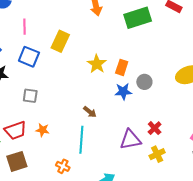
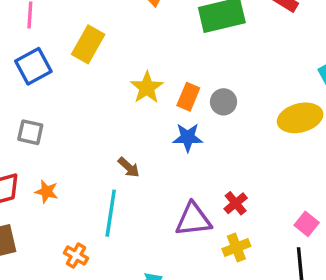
blue square: (29, 57) -> (33, 66), turned 35
gray circle: (144, 82) -> (224, 102), moved

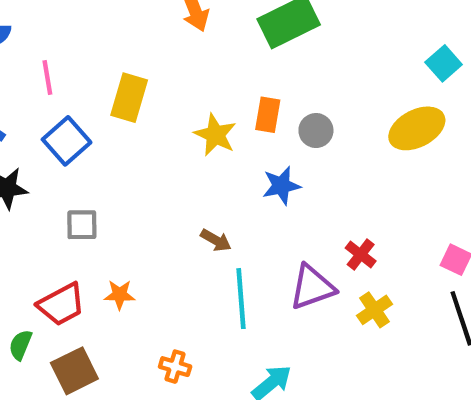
orange rectangle: (188, 97) -> (268, 115), moved
cyan line: (111, 213) -> (241, 299), moved

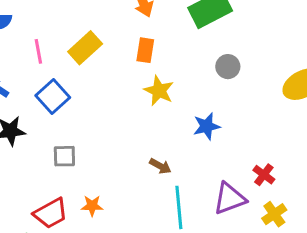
yellow rectangle: (129, 98) -> (85, 48), moved, turned 32
orange rectangle: (268, 115) -> (145, 50), moved
gray circle: (316, 131) -> (228, 67), moved

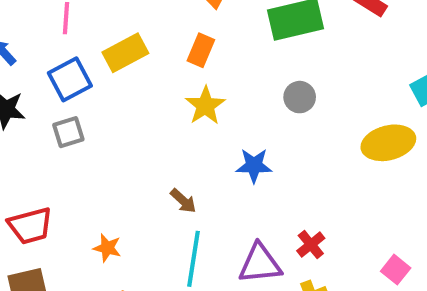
yellow rectangle: (85, 48) -> (125, 53), moved
gray square: (64, 156) -> (68, 132), moved, turned -30
orange star: (92, 206) -> (107, 248), moved

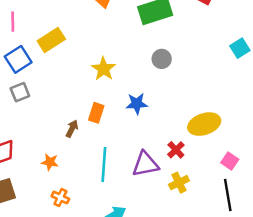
orange rectangle: (201, 50) -> (96, 113), moved
yellow ellipse: (388, 143) -> (204, 124), moved
brown arrow: (183, 201) -> (72, 129), moved, turned -102

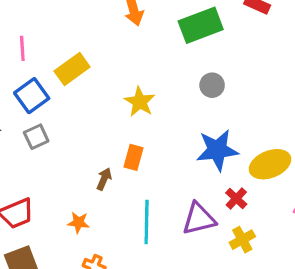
blue star: (137, 104) -> (217, 150), moved, size x1.5

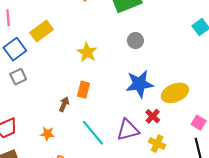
cyan line: (147, 222) -> (93, 133), turned -40
yellow cross: (242, 240) -> (157, 144), turned -35

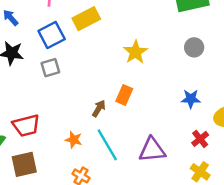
blue star: (140, 84) -> (191, 99), size x0.6
purple triangle: (128, 130) -> (152, 150), moved
cyan line: (93, 133) -> (107, 145), moved

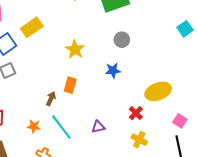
blue star: (191, 99) -> (113, 70), moved
purple triangle: (152, 150) -> (98, 127), size x0.6

